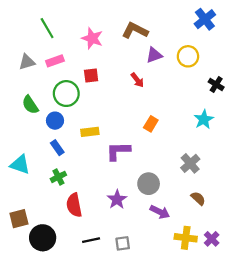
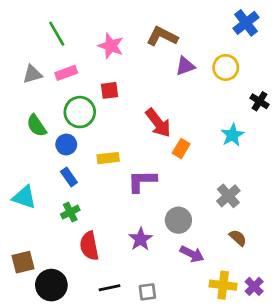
red arrow: (137, 80) -> (158, 123), moved, size x1.6
cyan star: (204, 119) -> (232, 135), moved

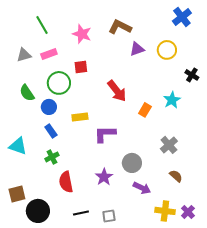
orange rectangle: (181, 149) -> (145, 110), moved

